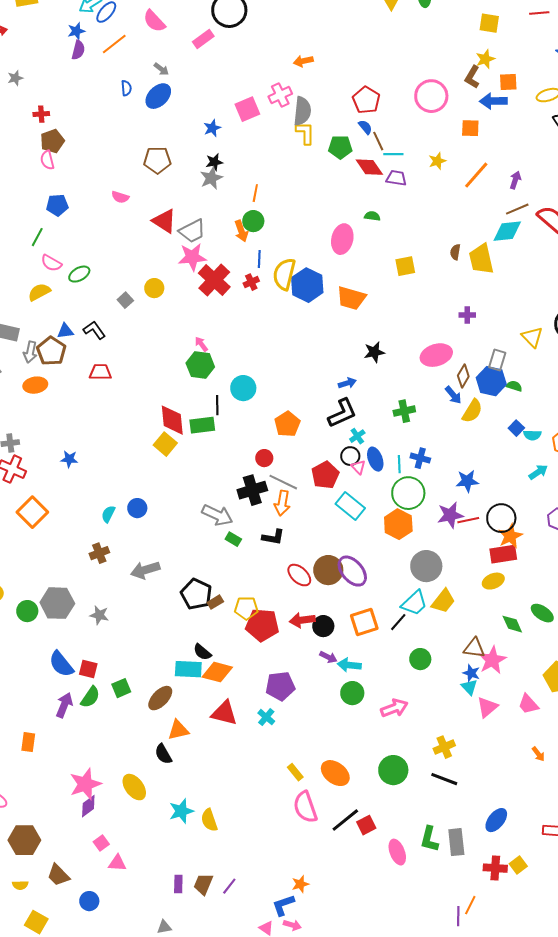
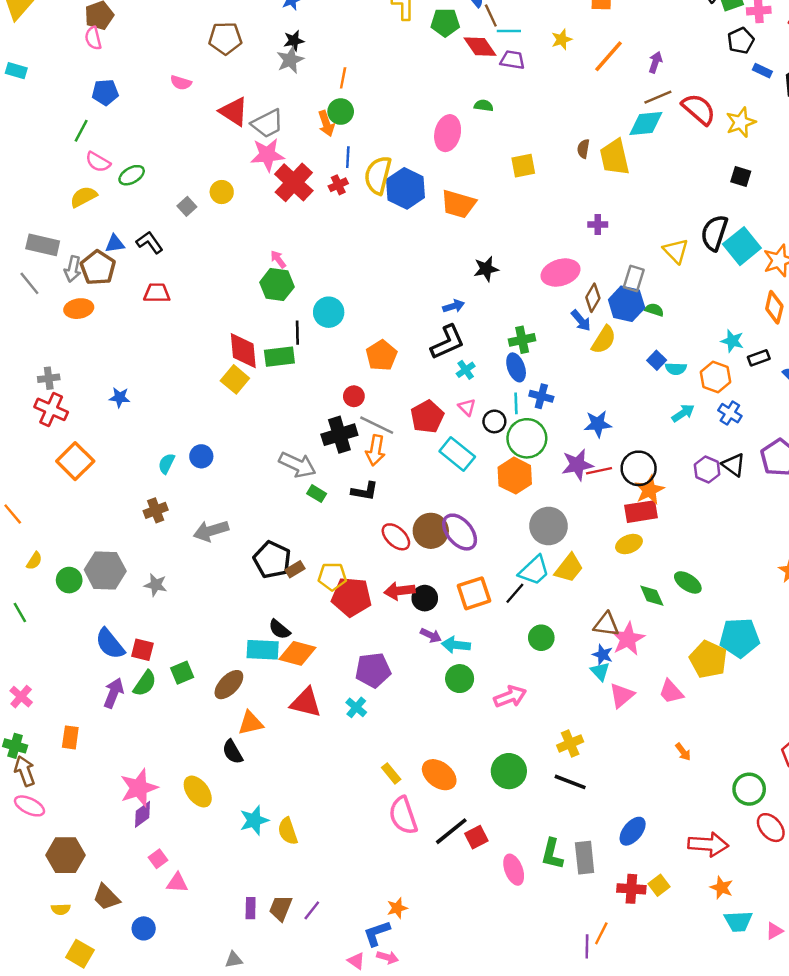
black circle: (350, 456) -> (494, 421), moved
blue ellipse: (375, 459) -> (516, 367), moved

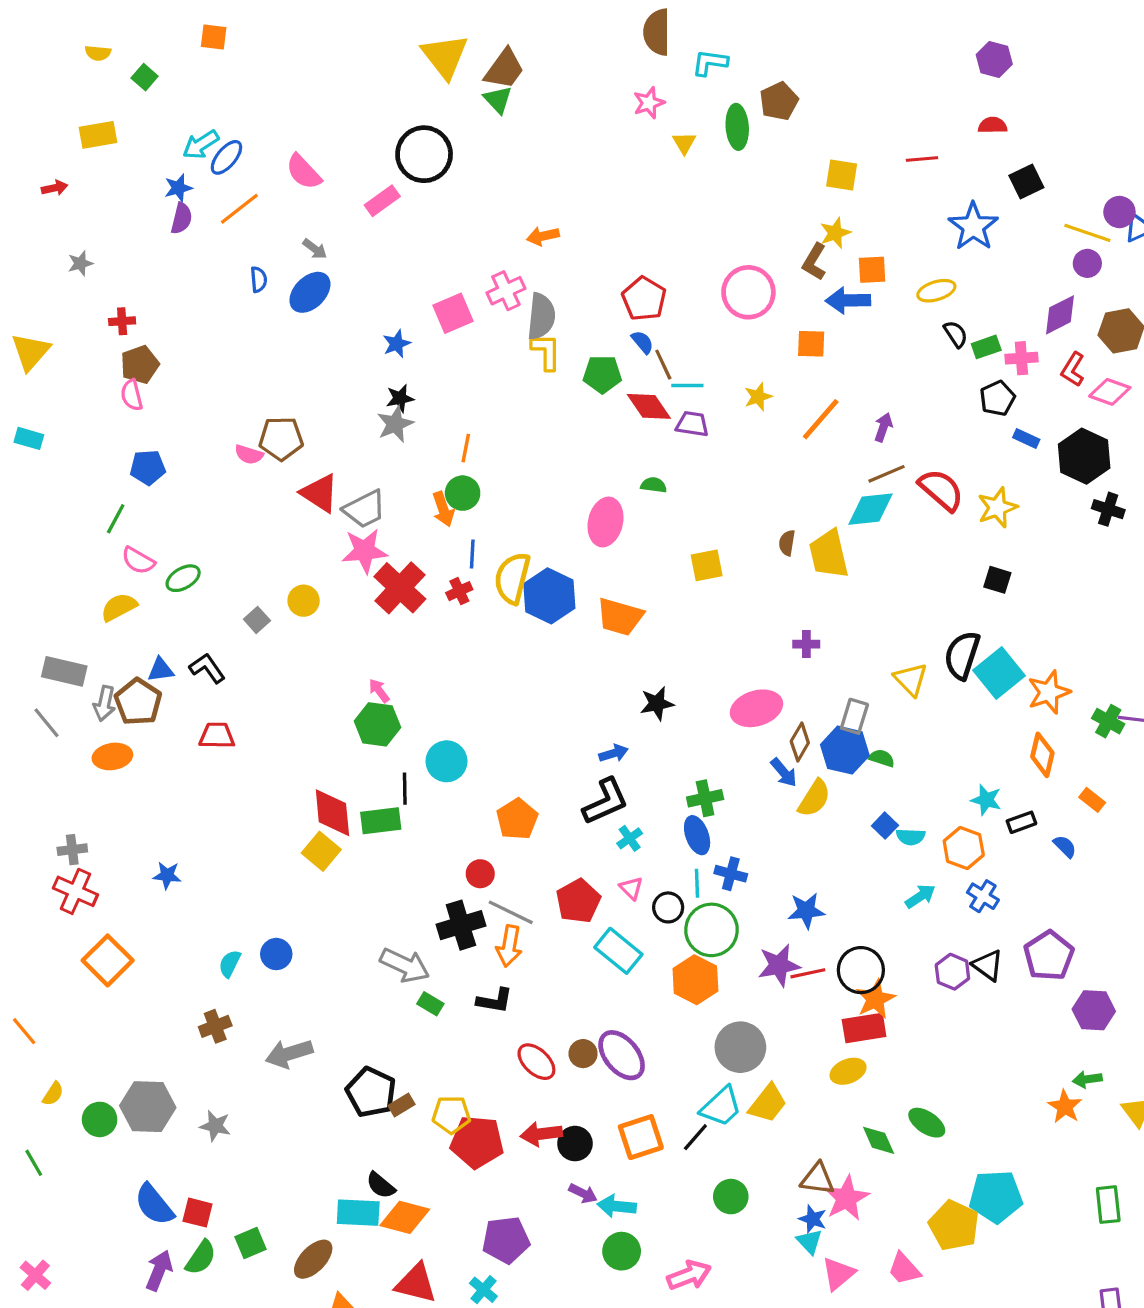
brown pentagon: (225, 38) -> (281, 438), moved
brown circle: (431, 531) -> (583, 1054), size x0.6

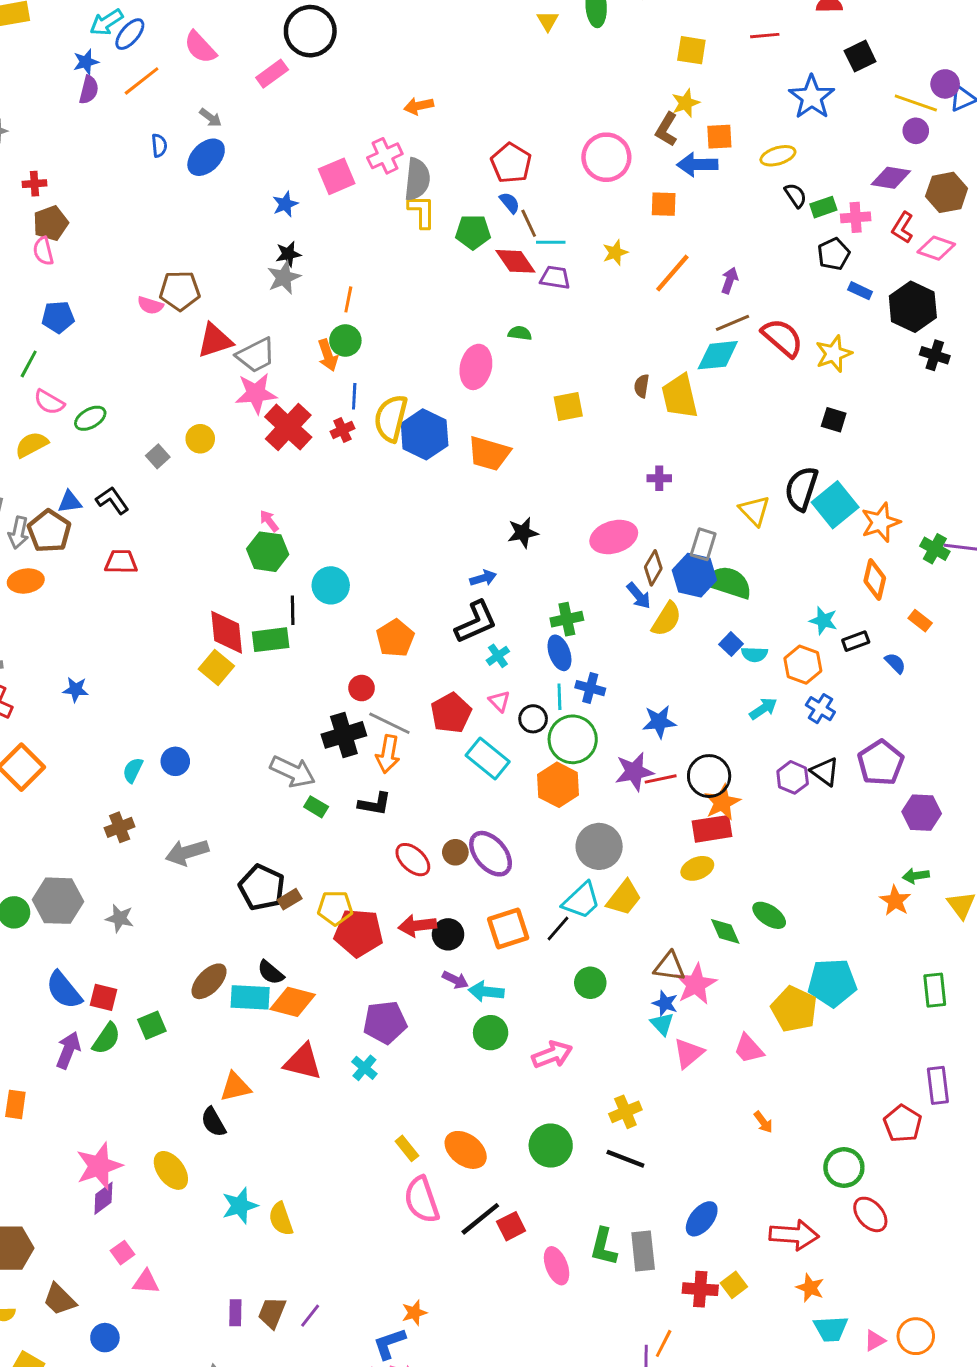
purple diamond: (1060, 315) -> (891, 178), turned 36
red triangle: (320, 493) -> (215, 341), turned -51
green semicircle: (882, 758) -> (728, 582), size x2.0
brown ellipse: (313, 1259) -> (209, 981), moved

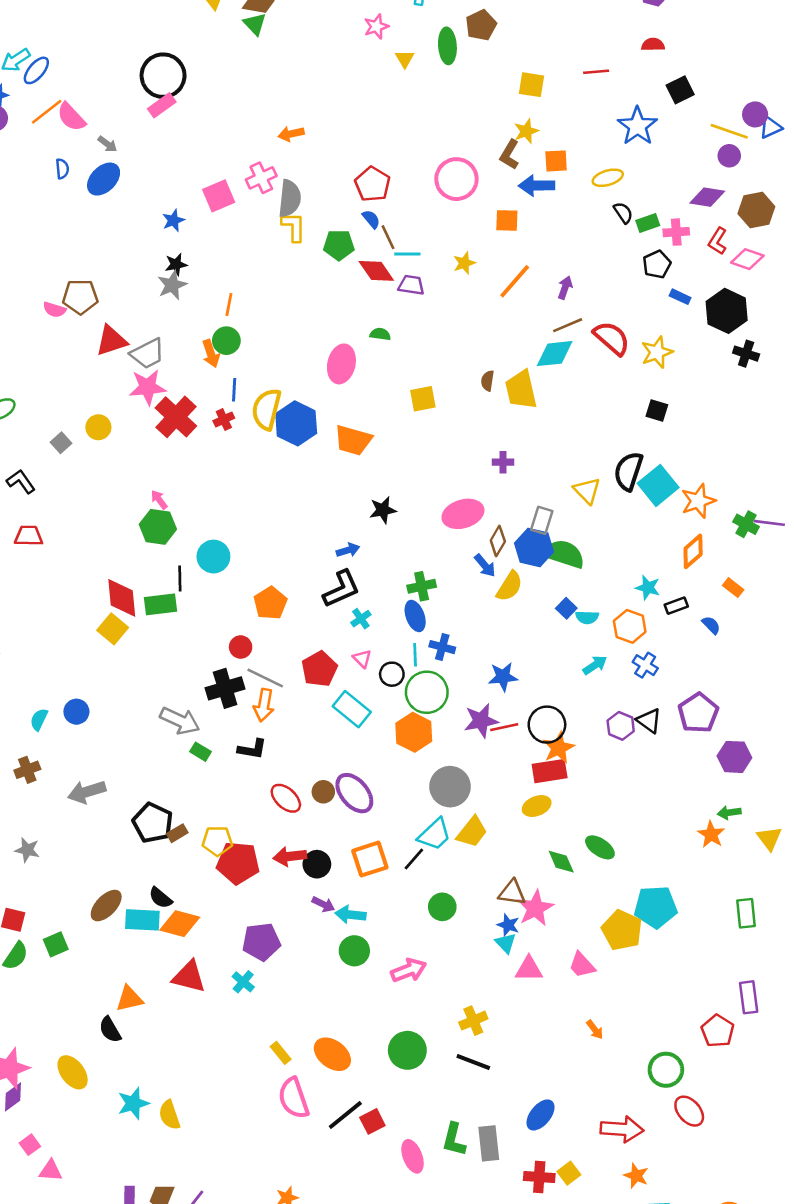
black circle: (310, 31) -> (163, 76), moved
pink semicircle: (200, 47) -> (71, 117), moved
orange diamond: (875, 580) -> (693, 551), turned 36
pink triangle: (689, 1053) -> (529, 969), turned 40

